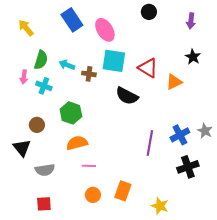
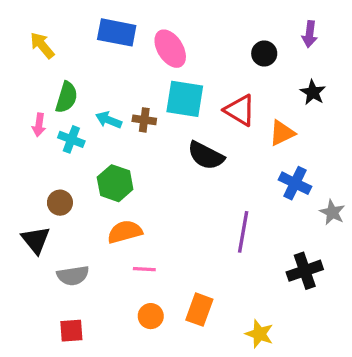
black circle: (149, 12) -> (264, 53), moved
blue rectangle: (72, 20) -> (117, 32), turned -45
cyan arrow: (67, 65) -> (109, 120), moved
blue cross: (180, 135) -> (295, 183), moved, turned -36

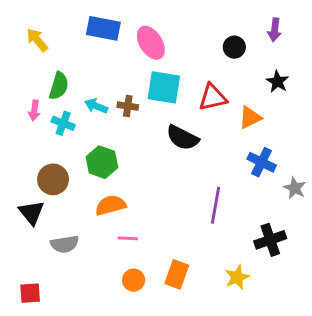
red triangle: (240, 110) -> (213, 97), turned -44
brown circle: (60, 203) -> (53, 179), size x1.4
red square: (71, 331) -> (30, 293), moved
yellow star: (259, 334) -> (237, 277), moved, turned 30

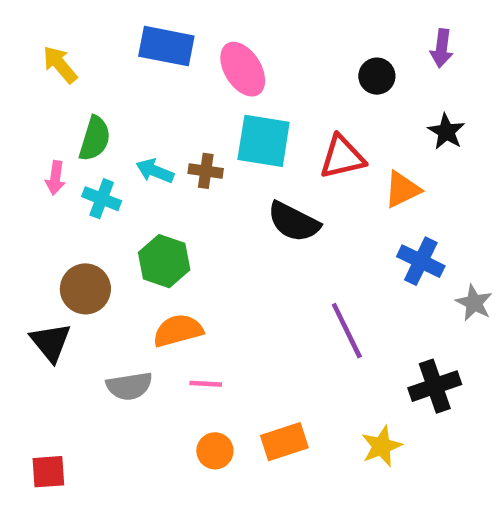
purple line: (216, 205) -> (347, 331), turned -36
gray semicircle: (65, 244) -> (129, 386), moved
orange rectangle: (177, 274) -> (284, 442), turned 52

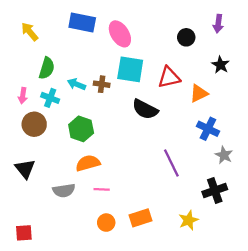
pink arrow: (55, 178) -> (23, 96), moved
brown circle: (85, 289) -> (34, 124), moved
gray star: (474, 303) -> (224, 155), moved

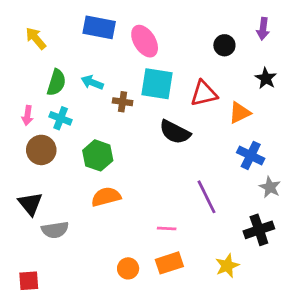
cyan arrow: (76, 84) -> (92, 82), moved
pink line: (102, 189) -> (167, 228), moved
gray semicircle: (64, 191) -> (55, 230), moved

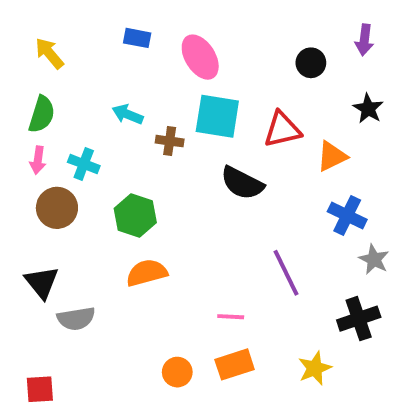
blue rectangle: (99, 27) -> (137, 38), size x0.6
green semicircle: (56, 82) -> (42, 114), moved

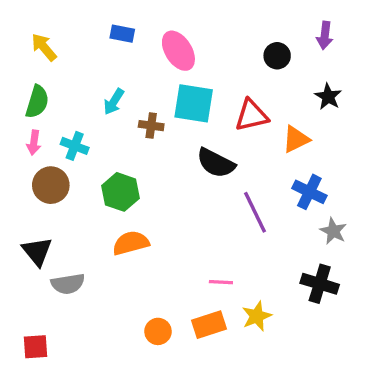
cyan arrow: (128, 114) -> (114, 102), turned -80
purple line: (286, 273) -> (255, 212), moved
pink line: (231, 317) -> (221, 282), moved
black cross: (359, 319) -> (320, 284), turned 36
yellow star: (315, 368) -> (257, 316), moved

